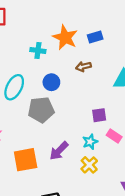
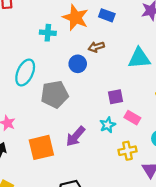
blue rectangle: (95, 37) -> (107, 15), turned 40
blue circle: (51, 82) -> (78, 64), moved
yellow cross: (89, 165) -> (127, 151), moved, turned 35

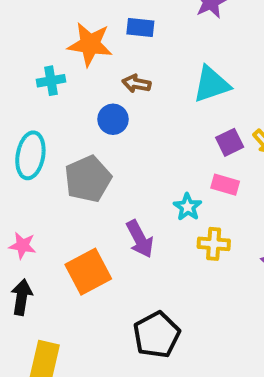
brown arrow: (96, 47) -> (136, 84), turned 42
purple square: (115, 97) -> (230, 142), moved
purple arrow: (76, 136) -> (140, 239), turned -55
yellow cross: (127, 151) -> (214, 244), moved, turned 30

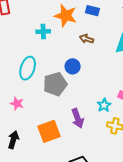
blue circle: (113, 119) -> (73, 66), moved
pink star: (22, 246) -> (17, 104), moved

